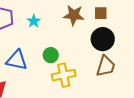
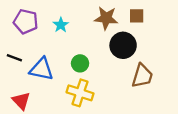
black circle: (103, 39) -> (123, 45), moved
yellow cross: (64, 75) -> (80, 93), moved, turned 30

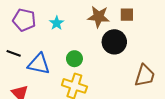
brown trapezoid: (142, 76) -> (145, 75), moved

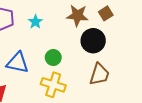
brown square: (127, 15) -> (106, 13), turned -32
brown trapezoid: (145, 75) -> (99, 74), moved

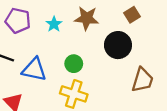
brown star: (77, 15) -> (87, 18), moved
brown trapezoid: (99, 74) -> (142, 80), moved

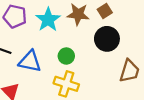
brown square: (132, 15) -> (105, 11), moved
cyan star: (54, 24) -> (48, 20), size x1.6

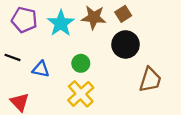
blue triangle: (30, 61) -> (41, 69), size x0.7
yellow cross: (66, 84) -> (81, 94), turned 30

